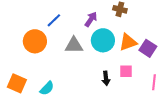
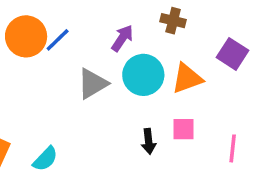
orange circle: (35, 41) -> (26, 36), moved
gray triangle: (74, 45) -> (93, 84), turned -30
purple square: (148, 48) -> (233, 54), moved

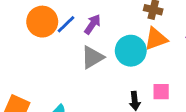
purple arrow: (122, 38) -> (92, 24), moved
orange triangle: (187, 78) -> (156, 39), moved

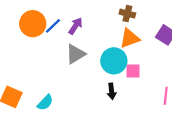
cyan circle: (131, 51) -> (114, 61), moved
pink square: (161, 92) -> (133, 71), moved

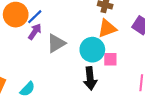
purple arrow: (76, 26) -> (35, 32), moved
black arrow: (112, 91) -> (90, 78), size x1.5

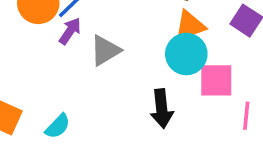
cyan circle: (92, 50) -> (186, 54), moved
pink square: (110, 59) -> (216, 80), moved, size x1.5

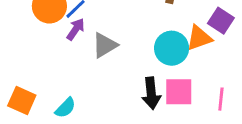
orange triangle: (190, 26) -> (199, 38), moved
pink square: (216, 80) -> (179, 92), moved

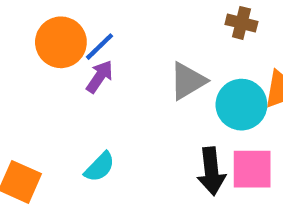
gray triangle: (105, 45) -> (188, 81), moved
cyan semicircle: (65, 108) -> (100, 167), moved

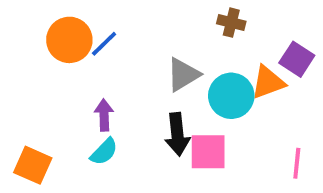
purple arrow: (100, 77) -> (104, 115), moved, turned -36
pink square: (252, 169) -> (208, 152), moved
black arrow: (211, 171) -> (177, 134), moved

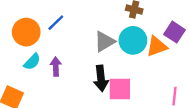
orange circle: (69, 40) -> (26, 32), moved
cyan circle: (231, 96) -> (133, 40), moved
cyan semicircle: (104, 152) -> (32, 62), moved

